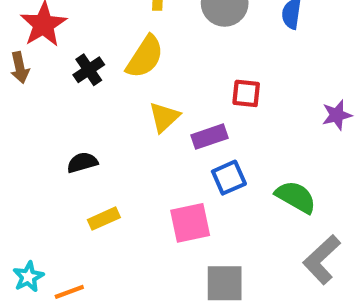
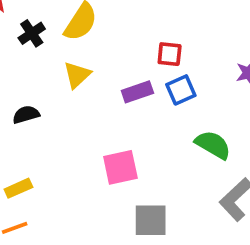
yellow triangle: (164, 117) -> (77, 75), moved
blue square: (229, 178) -> (181, 90), moved
yellow rectangle: (104, 219) -> (18, 188), moved

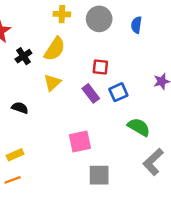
red square: (170, 54) -> (100, 67), moved
purple rectangle: (137, 92) -> (91, 93), turned 72
black semicircle: (26, 115) -> (20, 108), turned 35

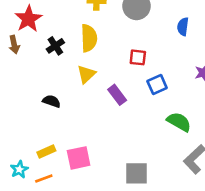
blue semicircle: (136, 25) -> (183, 27), moved
yellow semicircle: (55, 49) -> (89, 38), turned -35
purple rectangle: (91, 93) -> (117, 95), moved
pink square: (80, 141) -> (79, 158), moved

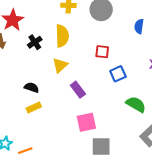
purple rectangle: (117, 95) -> (78, 90), moved
yellow rectangle: (46, 151) -> (34, 108), moved
pink square: (79, 158) -> (86, 122), moved

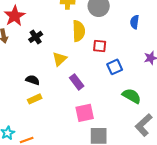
yellow semicircle: (62, 36) -> (79, 31), moved

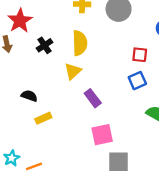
yellow semicircle: (79, 31) -> (80, 43), moved
red square: (100, 46) -> (140, 55), moved
black semicircle: (33, 80) -> (29, 96), moved

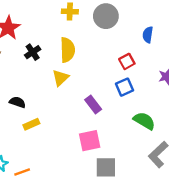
red square: (140, 55) -> (127, 61), turned -35
purple rectangle: (93, 98) -> (93, 105), moved

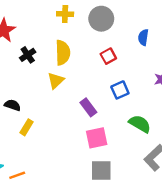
red square: (127, 61) -> (108, 56), moved
yellow rectangle: (31, 124) -> (27, 127), turned -35
pink square: (90, 141) -> (97, 138), moved

